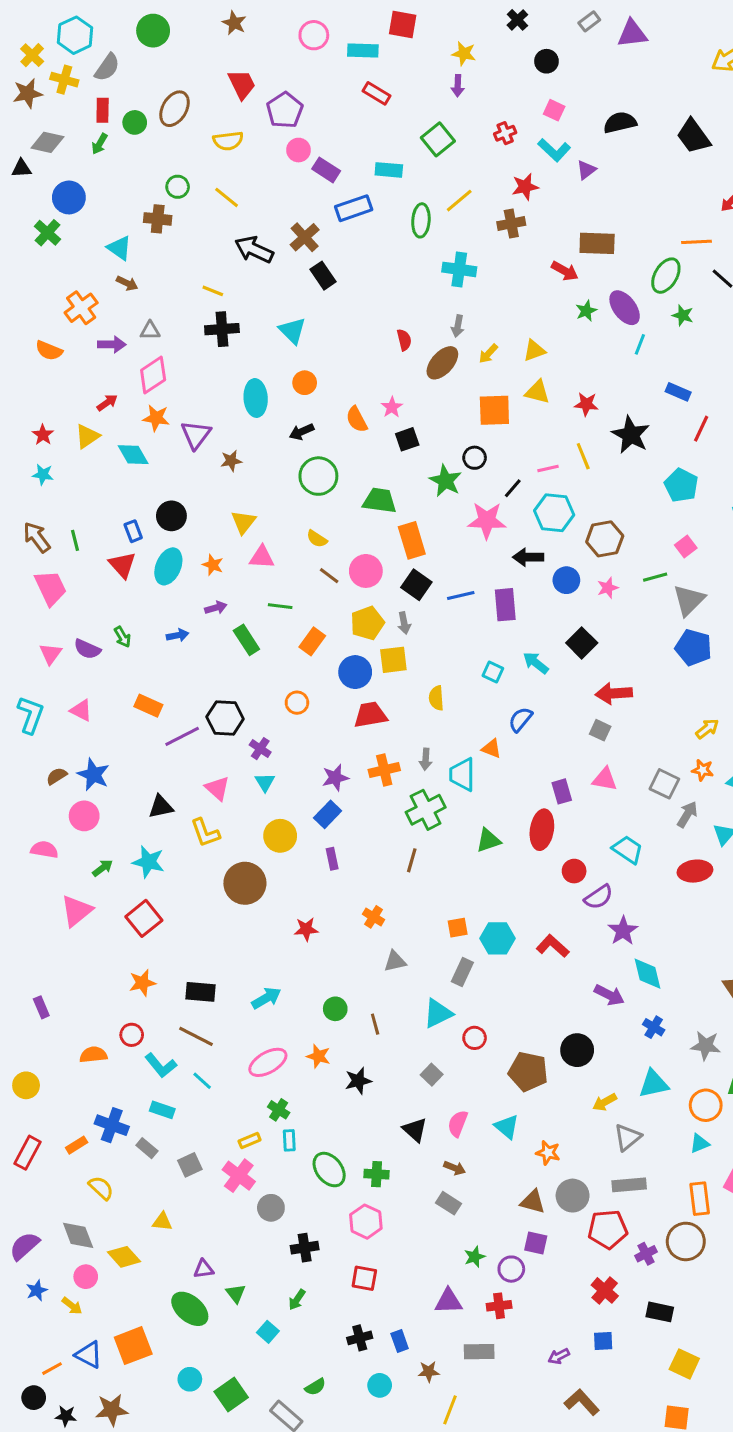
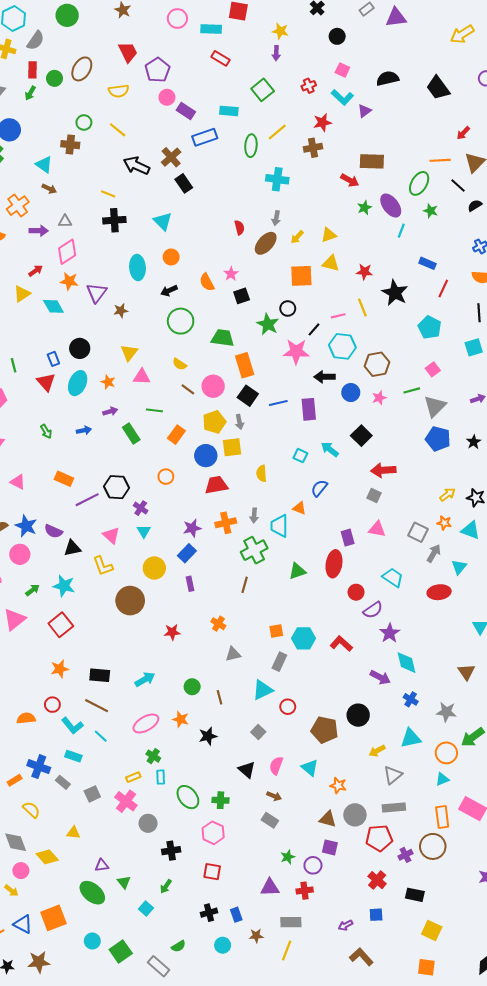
purple semicircle: (87, 649) -> (53, 531), moved
yellow line: (450, 1410) -> (287, 950), moved

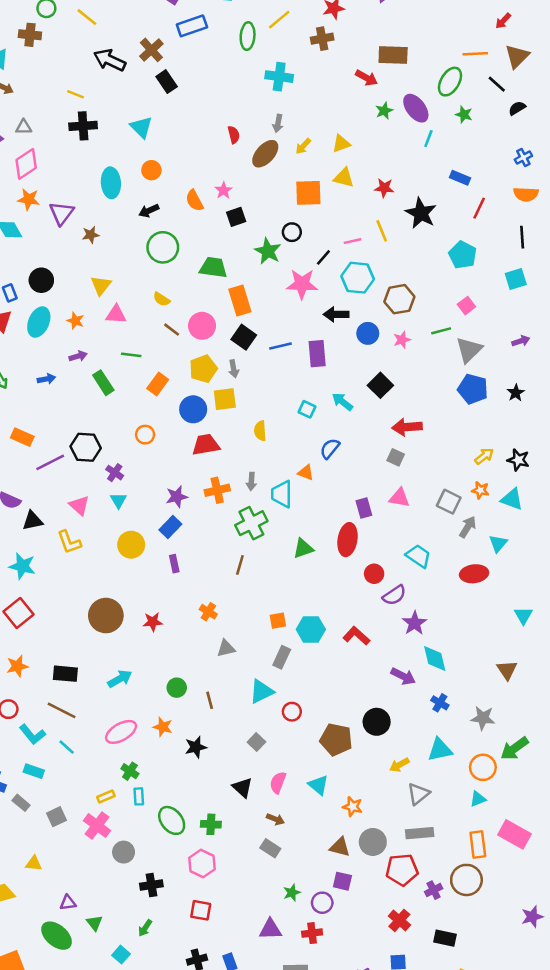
brown circle: (130, 601) -> (106, 616), moved

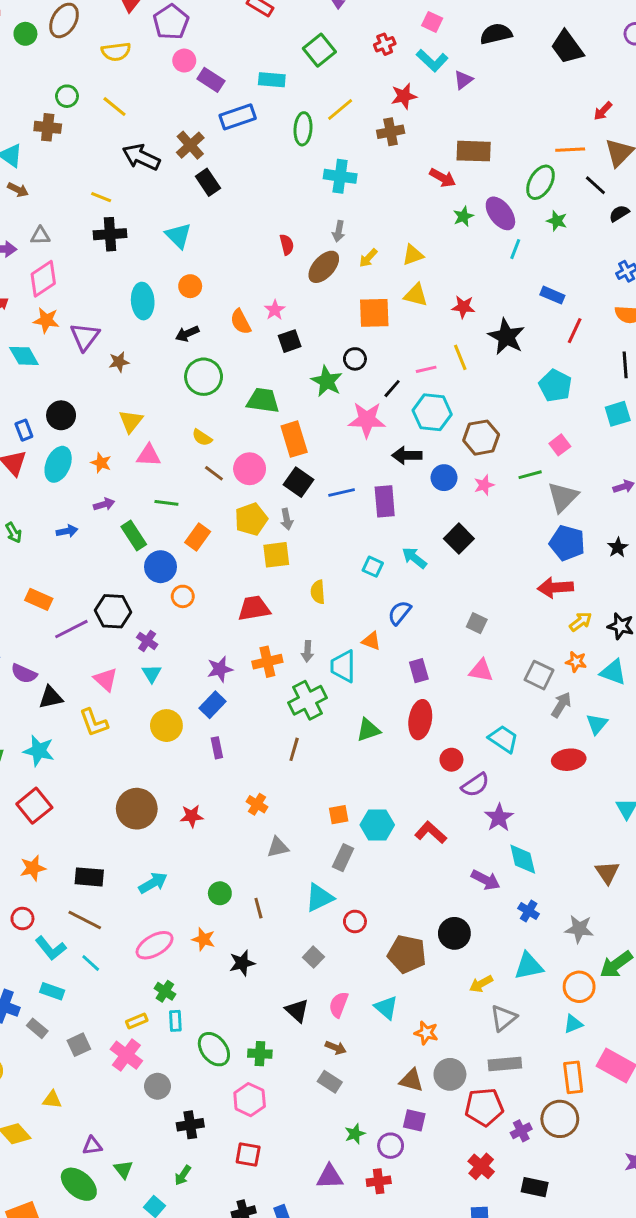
blue circle: (193, 409) -> (160, 567), moved
red arrow: (407, 427) -> (555, 587), moved
purple rectangle: (364, 508) -> (419, 671), moved

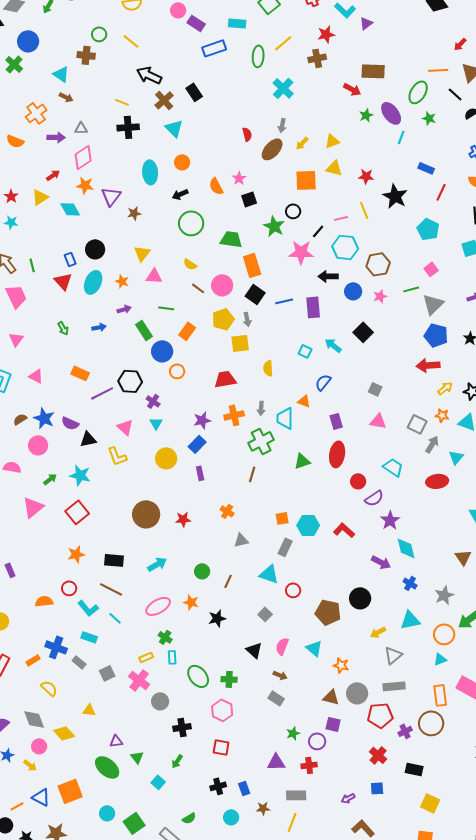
brown cross: (190, 145) -> (164, 100), moved
cyan cross: (340, 176) -> (283, 88), turned 35
cyan triangle: (319, 898) -> (269, 574), turned 45
brown line: (258, 908) -> (228, 581), turned 40
gray star: (579, 929) -> (444, 595), turned -30

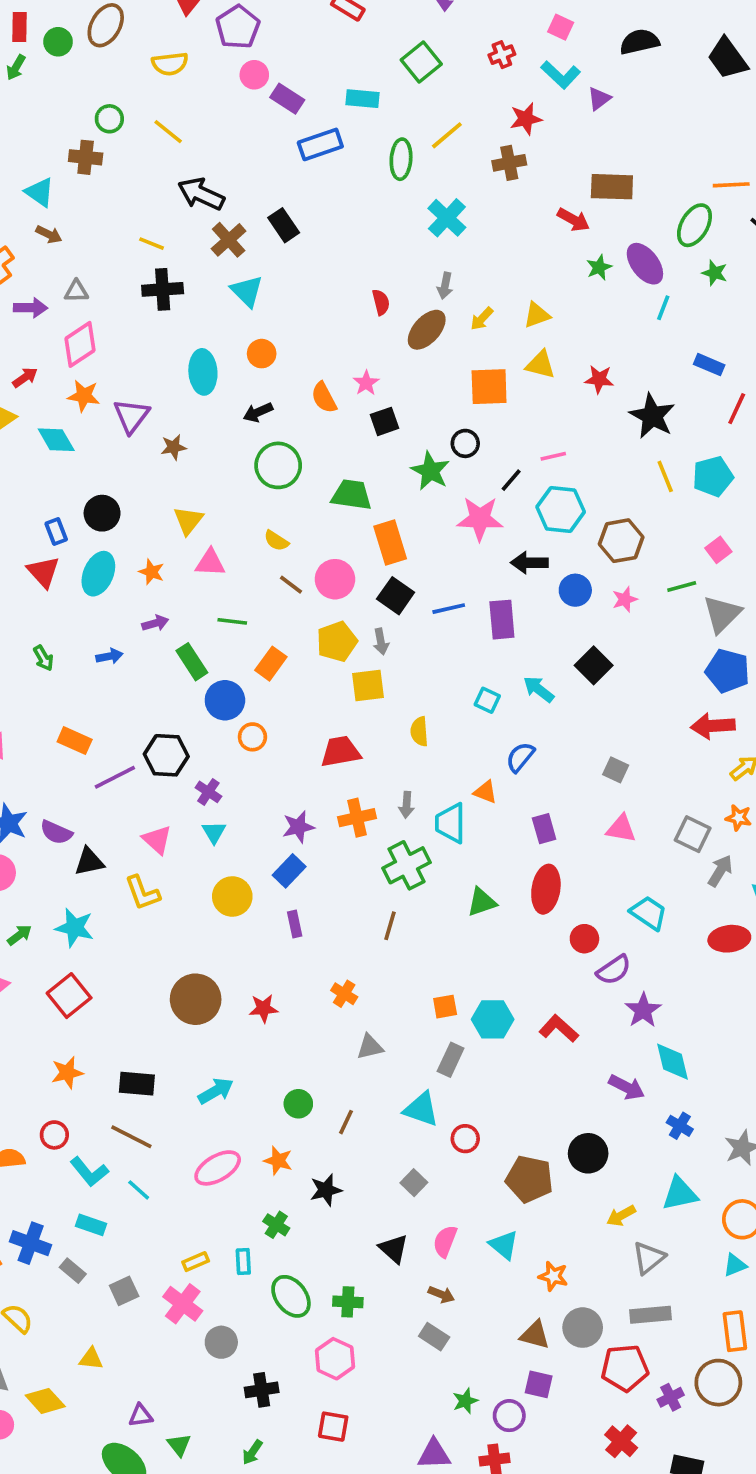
yellow line: (364, 210) -> (665, 476), moved
cyan pentagon: (428, 229) -> (713, 476), turned 30
green cross: (165, 637) -> (276, 1225), moved

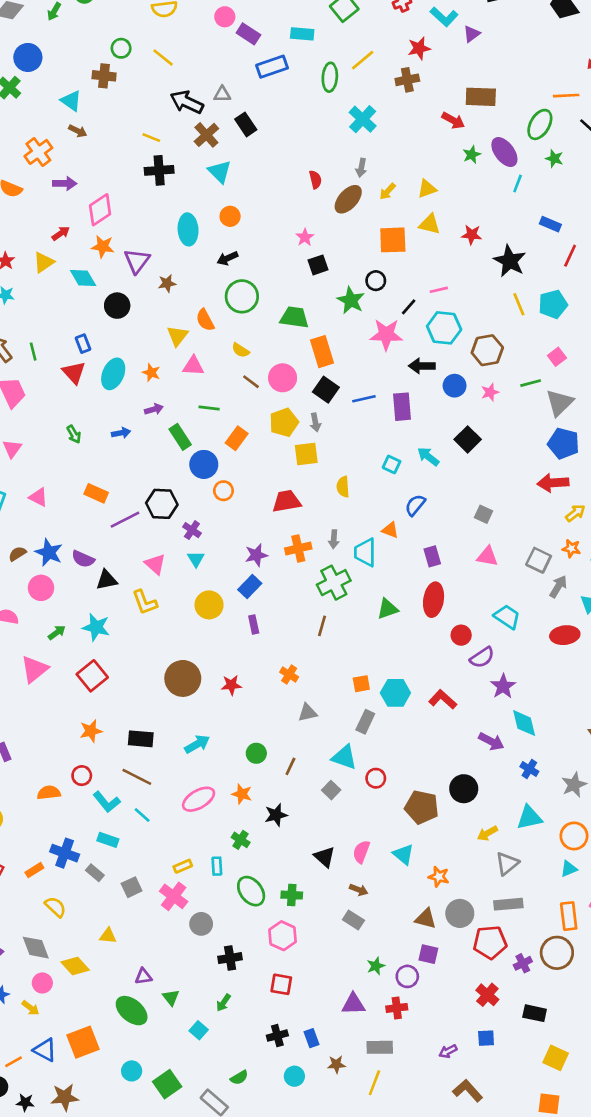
gray triangle: (76, 291) -> (222, 94), moved
orange semicircle: (324, 398) -> (205, 320), moved
black circle: (102, 513) -> (117, 306), moved
gray square: (414, 1183) -> (331, 790), moved

